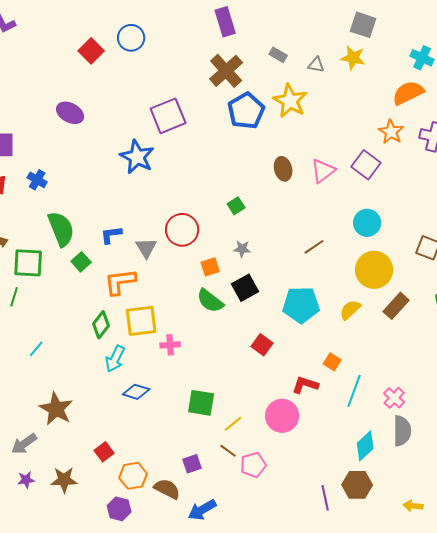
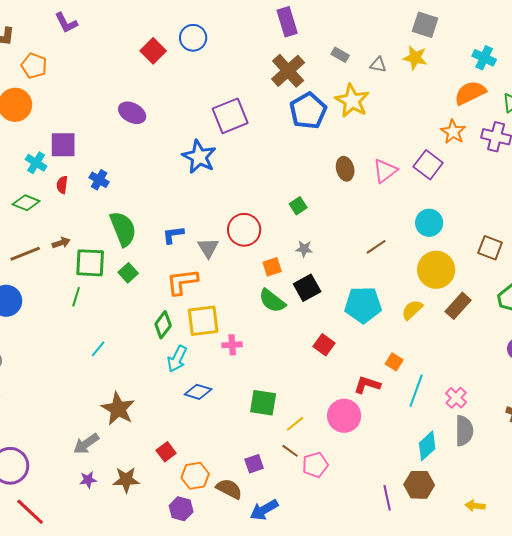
green square: (81, 262) -> (128, 273), moved

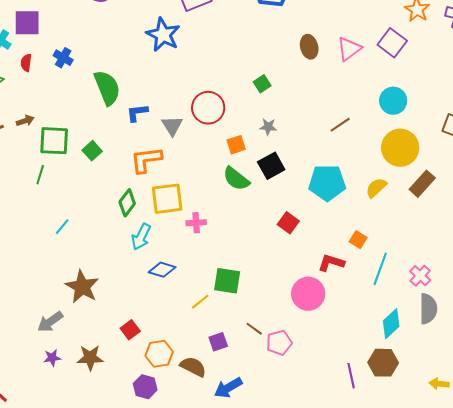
green semicircle: (123, 229) -> (107, 88), moved
yellow line: (295, 424) -> (200, 302), moved

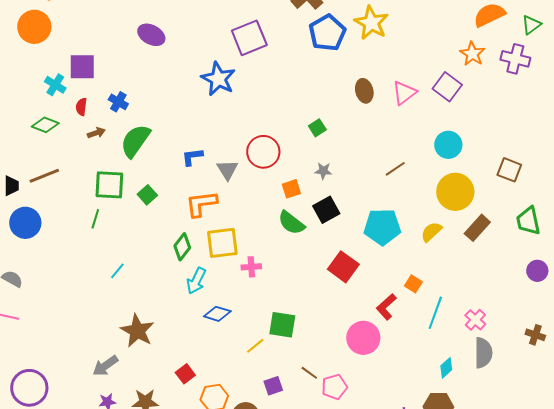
green semicircle: (107, 88) -> (135, 141), moved, turned -123
brown arrow: (25, 121) -> (96, 133), moved
red square: (288, 223) -> (343, 267), size x1.4
red L-shape: (331, 263) -> (386, 307), turned -60
cyan diamond: (391, 324) -> (446, 368), size x0.7

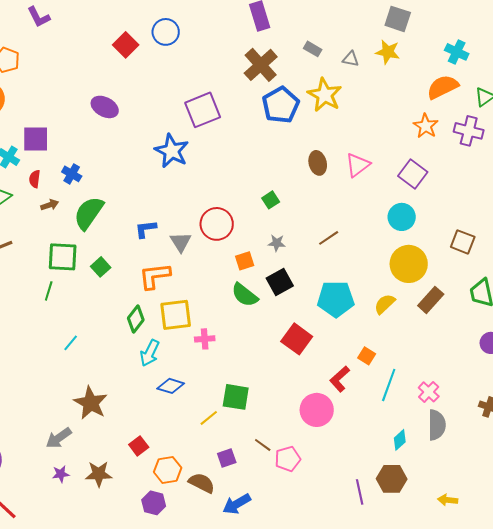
purple square: (447, 87) -> (413, 174), moved
brown line: (395, 169) -> (329, 238), moved

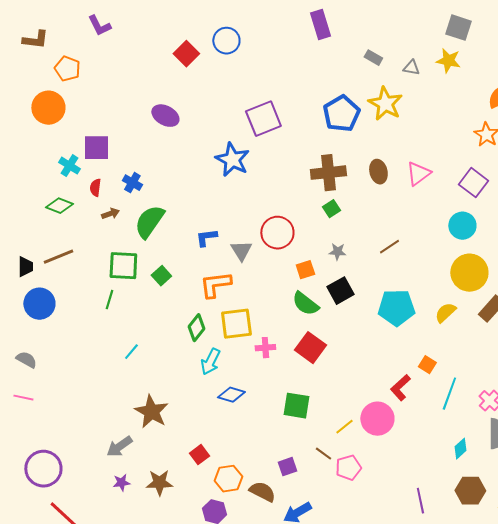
brown cross: (261, 65) -> (328, 173), moved, turned 36
red square: (297, 339) -> (310, 348), moved
yellow line: (209, 418) -> (344, 427), moved
brown hexagon: (392, 479) -> (470, 491), moved

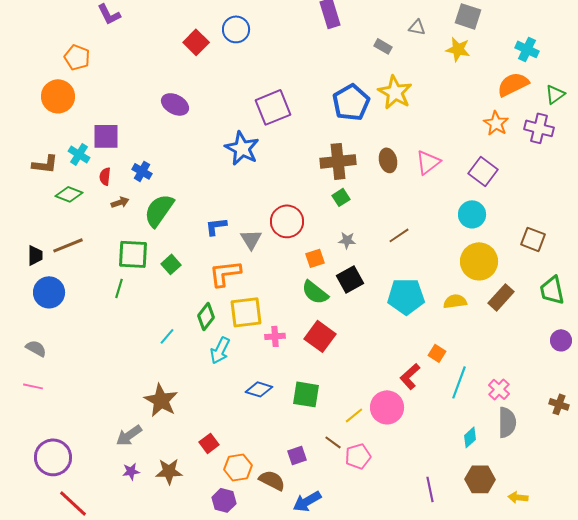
brown L-shape: (35, 40) -> (45, 164), moved
gray triangle: (411, 68) -> (417, 27), moved
yellow semicircle: (445, 313) -> (455, 301), turned 35
cyan line: (131, 352) -> (167, 336), moved
blue diamond: (231, 395) -> (259, 389), moved

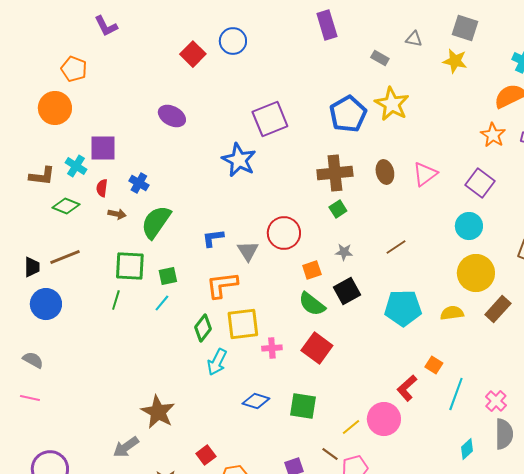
brown arrow: (120, 202) -> (117, 214), turned 30
green square: (171, 264) -> (168, 276), turned 30
cyan line: (167, 336) -> (162, 303), moved

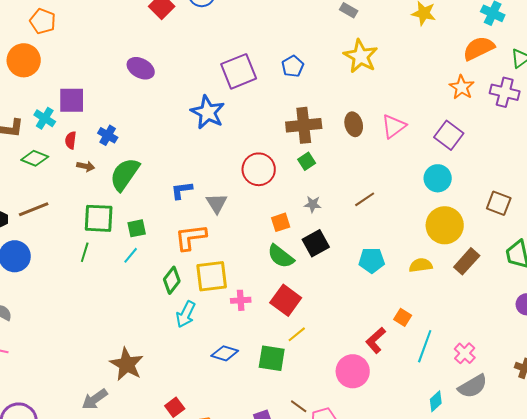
blue pentagon: (348, 114) -> (293, 66), moved, size x0.6
red circle: (284, 233) -> (259, 169), moved
cyan pentagon: (403, 308) -> (372, 260), size x0.7
yellow line: (351, 427) -> (297, 334), moved
gray semicircle: (504, 434) -> (473, 386), turned 60

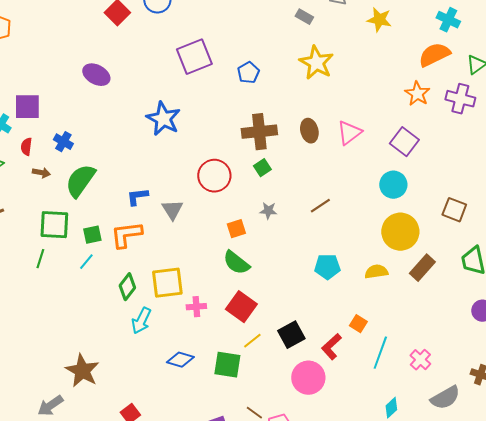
purple square: (239, 71) -> (194, 57), moved
orange L-shape: (191, 237) -> (126, 235), moved
black square: (316, 243) -> (291, 335), moved
gray semicircle: (473, 386) -> (445, 398), moved

